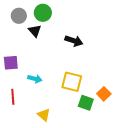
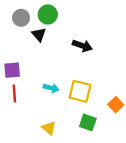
cyan arrow: (35, 79) -> (51, 88), moved
red line: (13, 97) -> (14, 94), moved
green square: (86, 103) -> (88, 122), moved

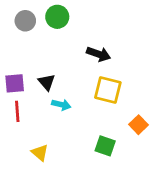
black triangle: (39, 35) -> (47, 82), moved
yellow square: (80, 91) -> (108, 90), moved
yellow triangle: (49, 128) -> (40, 153), moved

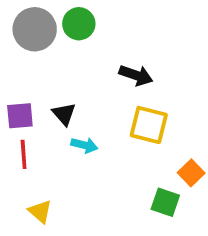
gray circle: (25, 21) -> (35, 29), size x1.5
green square: (105, 146) -> (165, 202), moved
yellow triangle: (40, 153) -> (40, 211), moved

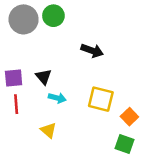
yellow square: (149, 125) -> (101, 99), moved
green square: (165, 202) -> (124, 144), moved
yellow triangle: (40, 211) -> (48, 130), moved

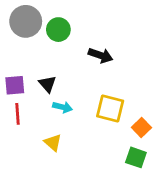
green circle: (53, 16) -> (58, 30), moved

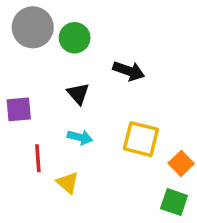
black triangle: (47, 84) -> (78, 94), moved
red line: (18, 114) -> (38, 158), moved

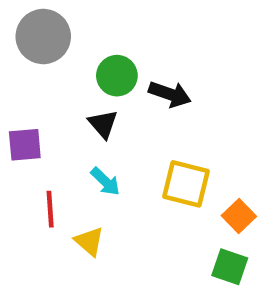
green circle: (75, 38) -> (117, 76), moved
cyan arrow: (80, 137) -> (105, 182), turned 30

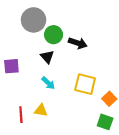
gray circle: (43, 37) -> (34, 20), moved
red line: (50, 209) -> (21, 115), moved
yellow triangle: (89, 241) -> (41, 110), turned -32

